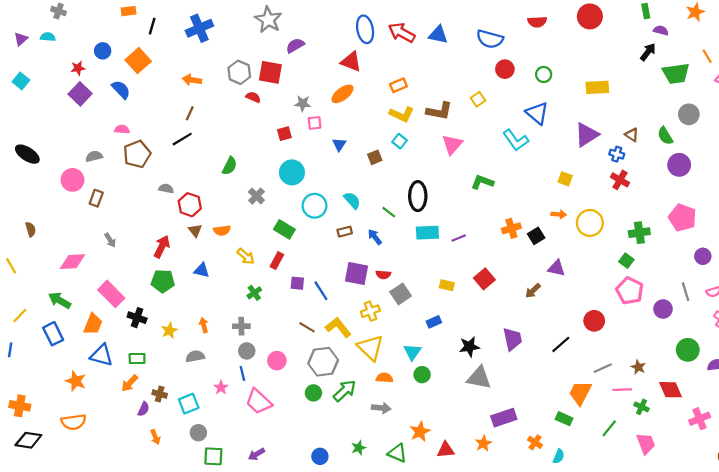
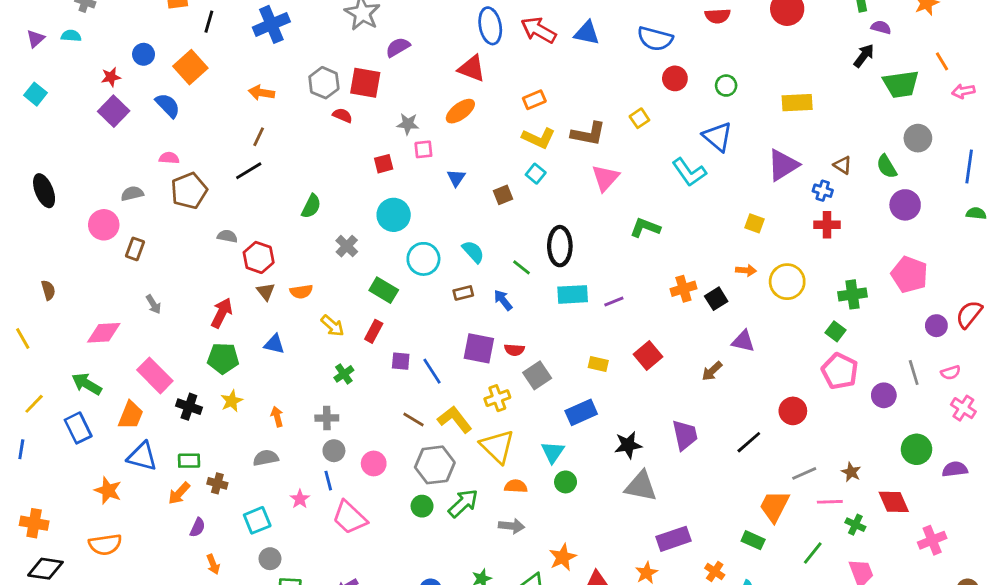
black ellipse: (27, 154) -> (44, 191), turned 35
red cross: (620, 180) -> (827, 225), turned -30
blue rectangle: (434, 322) -> (581, 412), size x1.5
yellow star: (169, 331) -> (232, 401), moved
brown cross: (160, 394) -> (217, 483), moved

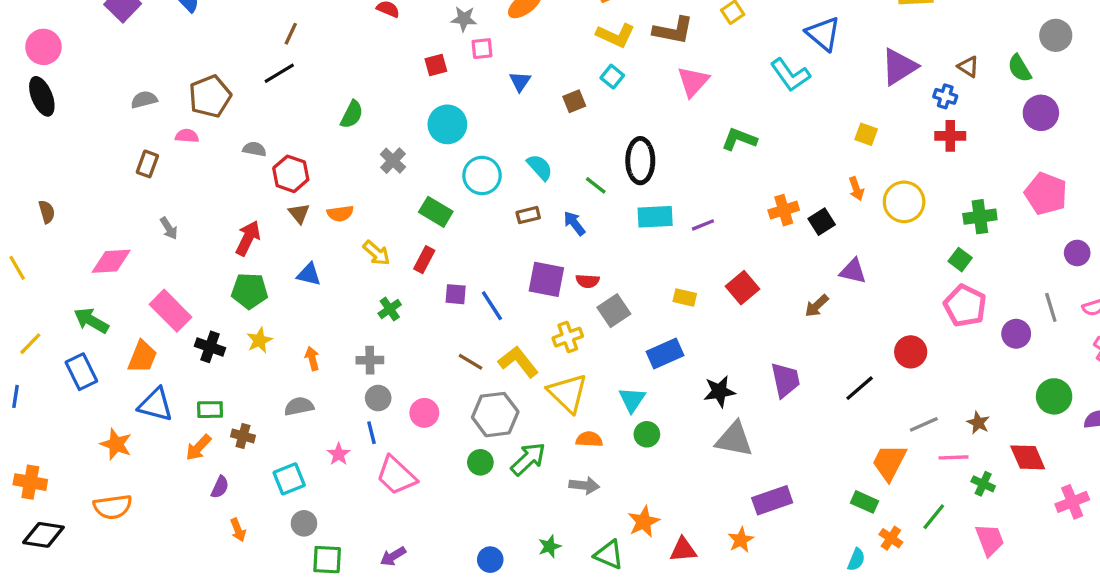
pink semicircle: (169, 158) -> (187, 136), moved
pink circle: (104, 225) -> (43, 47), moved
orange arrow: (746, 270) -> (856, 189), turned 66
orange cross: (715, 571) -> (891, 538), moved

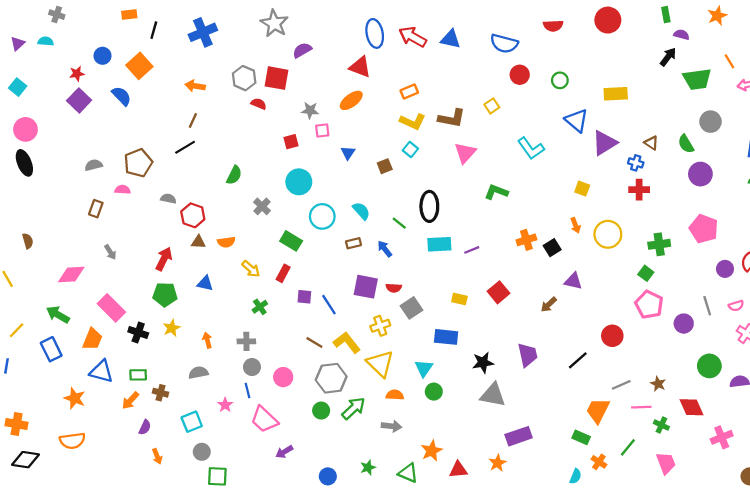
blue triangle: (823, 34) -> (577, 120), moved
brown triangle: (299, 213) -> (198, 242), turned -48
blue rectangle: (665, 354) -> (446, 337), turned 30
purple arrow: (393, 556) -> (284, 452), moved

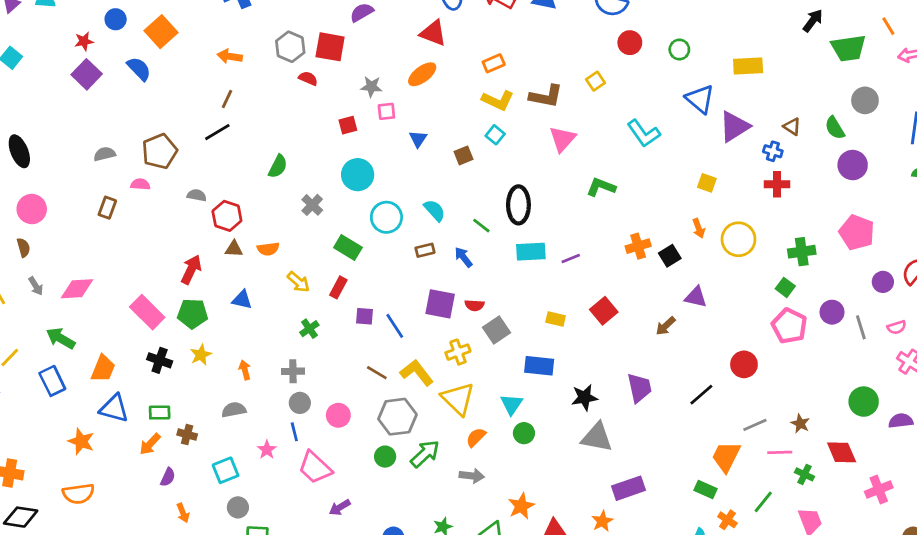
pink circle: (26, 129) -> (32, 209), moved
gray arrow: (110, 252) -> (36, 286), moved
pink rectangle: (111, 308) -> (147, 312), moved
purple circle: (684, 324) -> (832, 312), moved
orange semicircle: (395, 395) -> (476, 437), turned -48

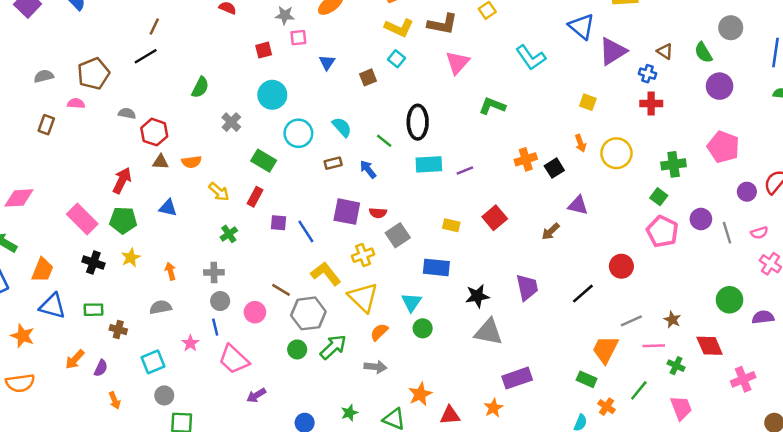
brown line: (377, 373) -> (281, 290), moved
orange arrow: (150, 444) -> (75, 359), moved

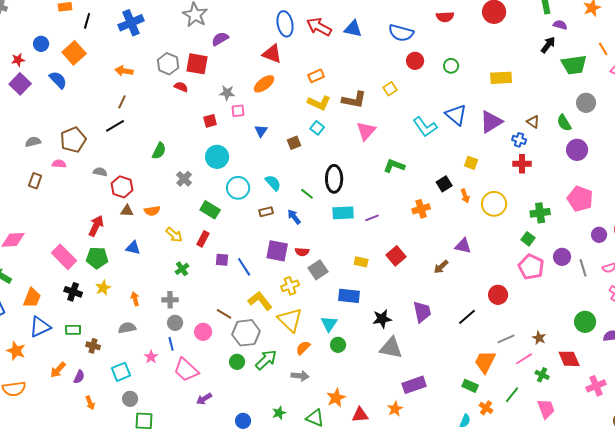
blue triangle: (582, 26) -> (456, 115), moved
black square: (554, 168) -> (444, 184), moved
blue triangle: (52, 306) -> (40, 327), turned -40
pink line: (654, 346) -> (524, 359), turned -30

